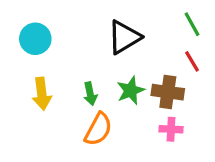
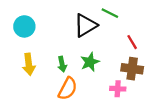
green line: (192, 24) -> (110, 13), moved, turned -35
brown cross: (168, 92) -> (132, 69), moved

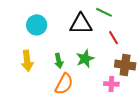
black triangle: (85, 25) -> (81, 24), turned 30
cyan circle: (24, 26) -> (37, 25), moved
red line: (132, 42) -> (113, 38), moved

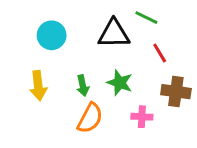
green star: (85, 59) -> (120, 83), turned -30
pink cross: (111, 84) -> (142, 117), moved

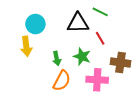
red line: (160, 53) -> (100, 38), moved
yellow arrow: (38, 86) -> (26, 46), moved
pink cross: (142, 117) -> (97, 80), size x1.5

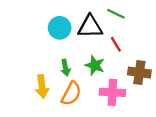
cyan circle: (35, 24) -> (60, 28), moved
yellow arrow: (26, 46) -> (42, 86), moved

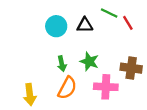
black triangle: (90, 27) -> (85, 25), size x0.7
red line: (116, 44) -> (128, 23), moved
yellow arrow: (42, 86) -> (30, 95), moved

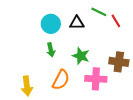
green arrow: (62, 64) -> (51, 50), moved

